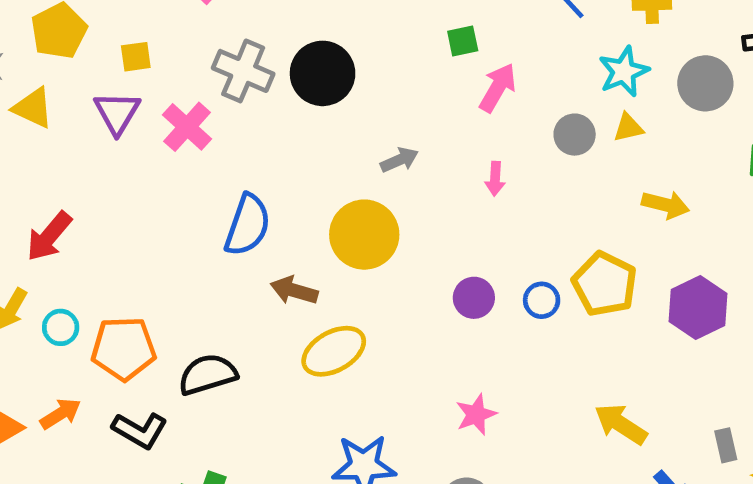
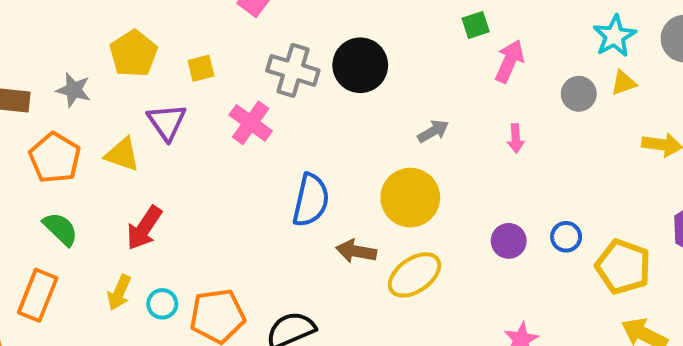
yellow triangle: (33, 108) -> (122, 155), moved
purple triangle: (117, 113) -> (167, 122), moved
yellow pentagon: (605, 284) -> (623, 267), moved
yellow ellipse: (334, 351) -> (415, 275), moved

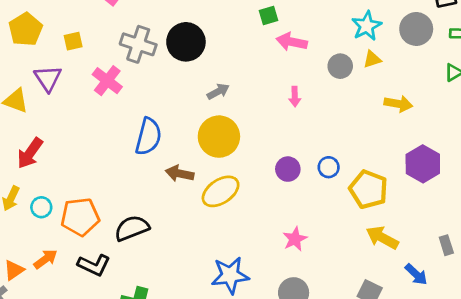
pink arrow: (509, 61) -> (292, 42), turned -104
gray arrow: (433, 131) -> (218, 91), moved

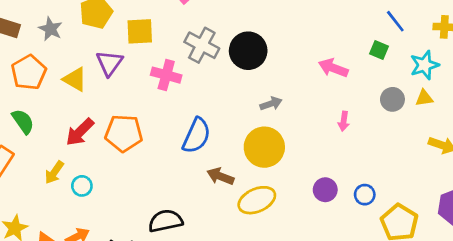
green square: (268, 15) -> (379, 50), moved, turned 30
yellow square: (73, 41) -> (140, 31), size x1.5
pink arrow: (292, 42) -> (333, 68), moved
pink cross: (107, 81) -> (166, 75), turned -32
orange pentagon: (80, 217) -> (124, 133), moved

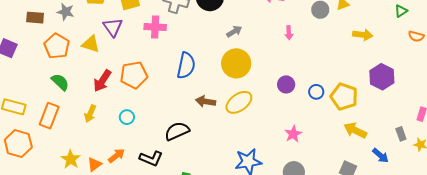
brown arrow: (220, 176) -> (206, 101), moved
cyan circle: (82, 186) -> (127, 117), moved
blue circle: (365, 195) -> (316, 92), moved

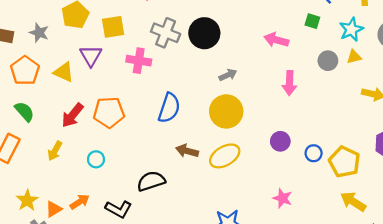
pink arrow: (289, 33) -> (290, 83), size x1.5
pink star: (293, 134) -> (282, 198), turned -30

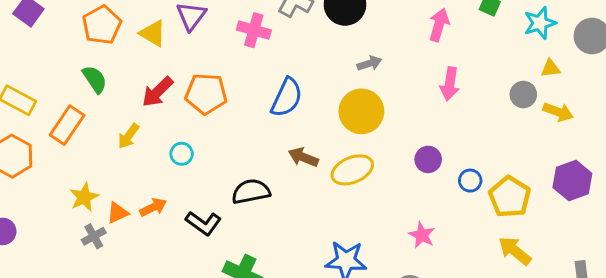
pink arrow: (276, 40) -> (439, 25), turned 85
yellow triangle: (354, 57) -> (550, 68), moved
gray circle: (328, 61) -> (523, 95), moved

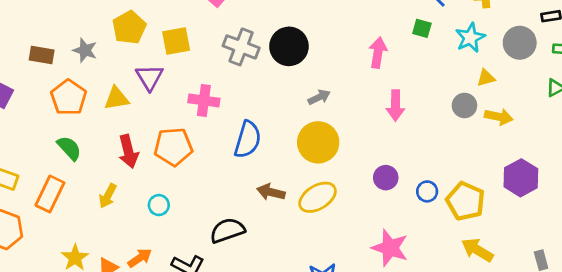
pink cross: (254, 30) -> (204, 100), moved
yellow triangle: (153, 33) -> (116, 98), turned -32
red arrow: (157, 92) -> (128, 151), turned -52
pink star: (422, 235) -> (390, 248), size x1.5

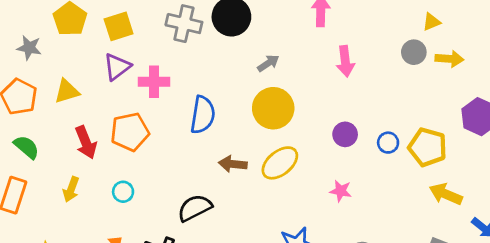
purple triangle: (149, 77) -> (117, 67), moved, turned 32
pink star: (390, 248) -> (341, 191), moved, size x0.6

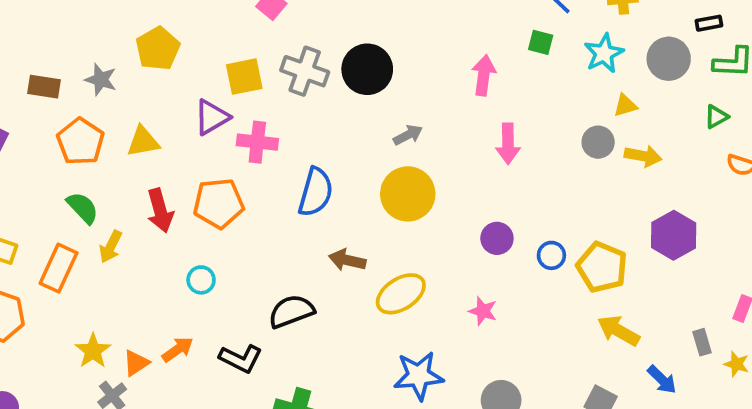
yellow square: (119, 26) -> (244, 77), moved
yellow ellipse: (280, 163) -> (401, 294), moved
yellow arrow: (71, 189) -> (111, 247), moved

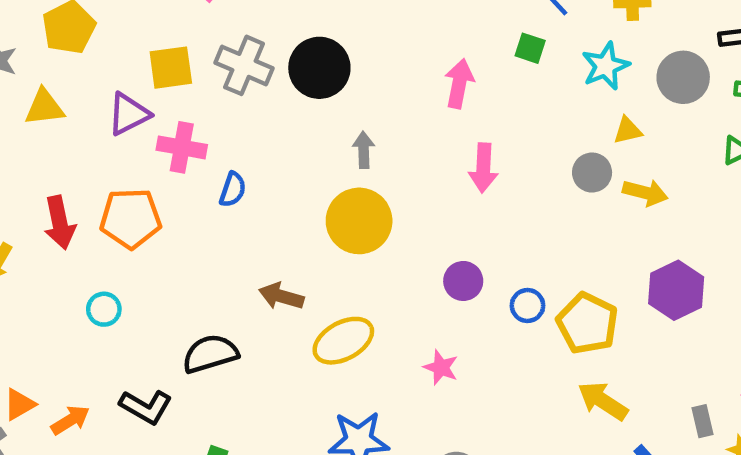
gray arrow: (408, 135) -> (364, 150), turned -68
yellow triangle: (143, 142) -> (44, 107), moved
blue semicircle: (316, 192) -> (233, 190), moved, size x0.6
orange arrow: (178, 349) -> (70, 420), moved

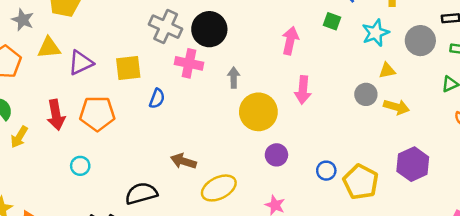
yellow square: (171, 68) -> (128, 68), moved
purple triangle: (129, 114) -> (81, 63), moved
pink cross: (182, 147) -> (189, 63), moved
yellow circle: (359, 221) -> (258, 112), moved
purple circle: (463, 281) -> (276, 155), moved

